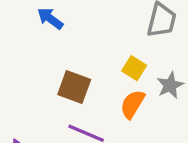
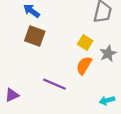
brown square: (74, 87) -> (35, 36), moved

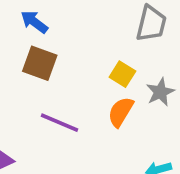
purple line: (54, 84) -> (60, 123), moved

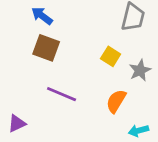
orange semicircle: (121, 112) -> (116, 101), moved

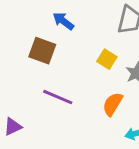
blue arrow: (42, 16) -> (63, 21), moved

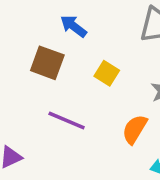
yellow square: (107, 59) -> (107, 73), moved

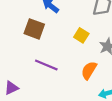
yellow square: (107, 73) -> (81, 35), moved

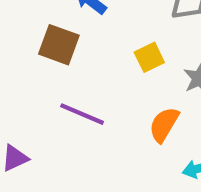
yellow square: (81, 35) -> (149, 57), turned 32

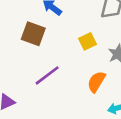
purple line: (82, 114) -> (47, 75), turned -60

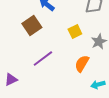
brown square: (33, 34) -> (32, 26), turned 36

